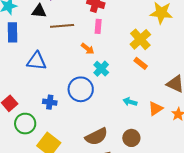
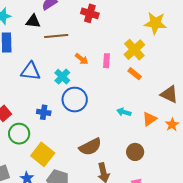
pink rectangle: (98, 26) -> (107, 61), moved
cyan cross: (101, 69) -> (62, 77), moved
brown circle: (131, 138) -> (135, 152), moved

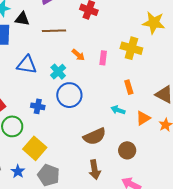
black triangle: (33, 21) -> (22, 19), moved
yellow cross: (134, 50) -> (131, 48), turned -35
orange rectangle: (135, 74) -> (129, 87), moved, turned 32
brown semicircle: (90, 147) -> (95, 136), moved

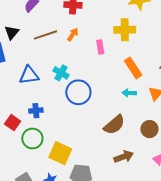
black triangle: (22, 19) -> (12, 32), turned -42
orange arrow: (78, 55) -> (73, 34), moved, turned -80
orange rectangle: (129, 87) -> (133, 68), size x1.5
blue cross: (38, 106) -> (36, 111), moved
brown arrow: (95, 170) -> (124, 157), turned -84

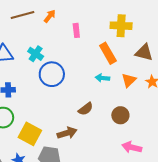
yellow cross: (125, 30) -> (121, 26), moved
brown semicircle: (114, 125) -> (86, 109), size x0.7
brown arrow: (124, 157) -> (67, 133), moved

